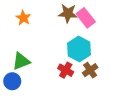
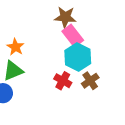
orange star: (23, 18) -> (15, 47), moved
pink rectangle: (86, 18) -> (73, 36), moved

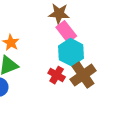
brown cross: (90, 81) -> (83, 75), size x1.5

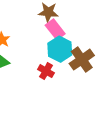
brown cross: (83, 75) -> (82, 60), moved

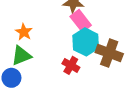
brown cross: (82, 60) -> (109, 53), turned -35

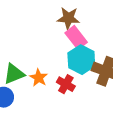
orange star: (24, 32) -> (39, 78), moved

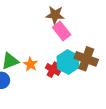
cyan hexagon: (81, 60) -> (68, 62), moved

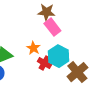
brown cross: (86, 59) -> (77, 72), moved, turned 30
orange star: (30, 64) -> (33, 48), moved

